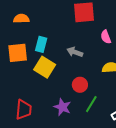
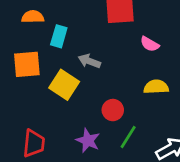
pink semicircle: (106, 37) -> (150, 44), turned -40
cyan rectangle: (41, 44) -> (59, 36), moved
gray arrow: (75, 52) -> (89, 61), moved

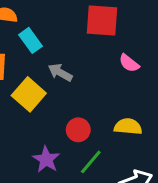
cyan rectangle: (59, 36) -> (31, 40), turned -60
yellow semicircle: (156, 87) -> (128, 127), moved

